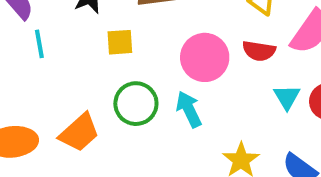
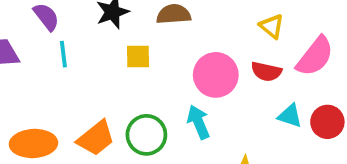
cyan triangle: (287, 97) -> (290, 116), turned -44
green circle: (136, 104) -> (146, 135), moved

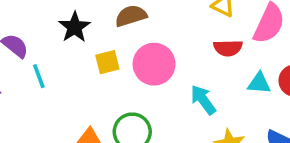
pink circle: (216, 75) -> (154, 64), moved
cyan arrow: (199, 122) -> (203, 100), moved

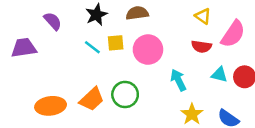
cyan line: (39, 76) -> (92, 47), moved, turned -42

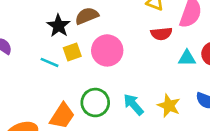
black star: (96, 15) -> (59, 26), moved
cyan arrow: (178, 80) -> (133, 105), moved

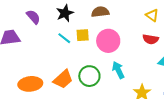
black star: (59, 26) -> (65, 13), moved
cyan arrow: (133, 105) -> (118, 70), moved

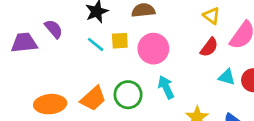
purple semicircle: (33, 17) -> (54, 29), moved
red semicircle: (151, 39) -> (209, 47), turned -63

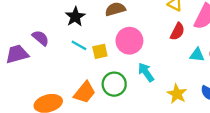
yellow square: (120, 41) -> (100, 51), moved

